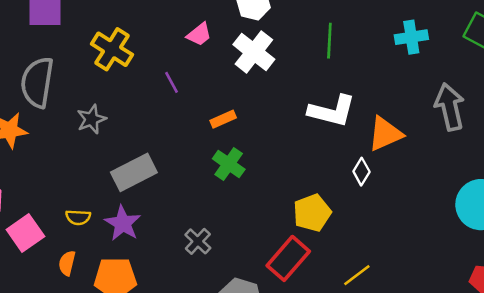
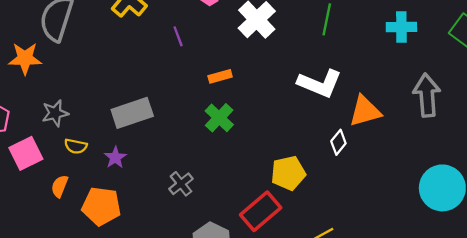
gray star: (91, 119) -> (55, 113), moved
purple star: (123, 223) -> (115, 158), size x0.7

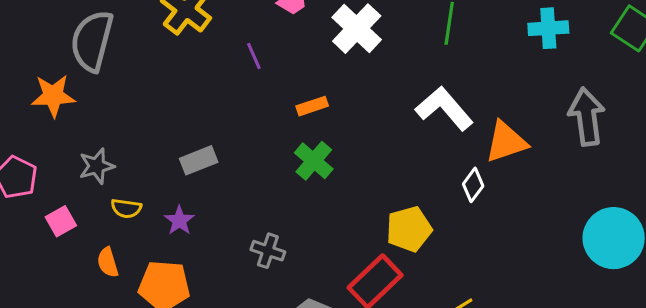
white L-shape: (320, 83) -> (444, 108), turned -150
gray rectangle: (132, 113) -> (199, 160), size x0.7
pink square: (26, 153) -> (61, 221), size x0.7
gray cross: (181, 184) -> (268, 251), turned -30
orange semicircle: (60, 186) -> (108, 262), turned -35

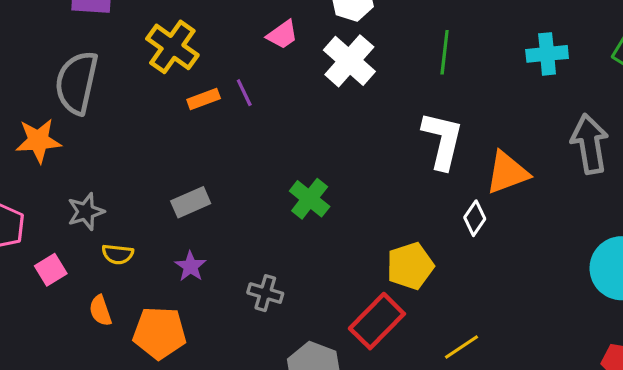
orange rectangle: (312, 106) -> (204, 99), moved
white L-shape: (444, 108) -> (442, 140), turned 56
purple star: (179, 221) -> (190, 266), moved

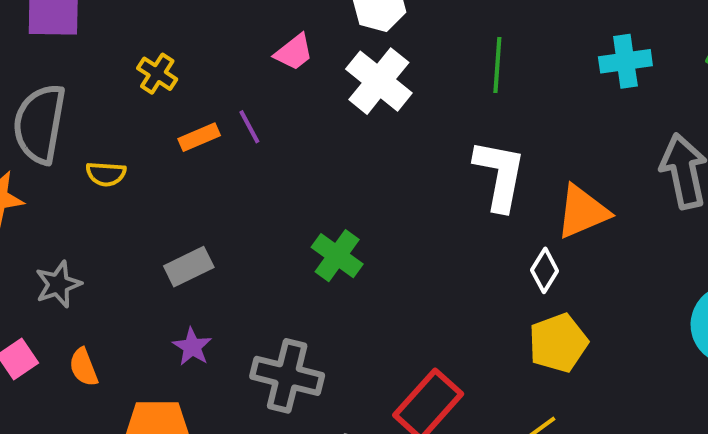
yellow cross: (172, 47) -> (157, 74), size x0.6
yellow semicircle: (118, 254) -> (106, 174), moved
yellow pentagon: (410, 266) -> (558, 343), moved
gray cross: (265, 293) -> (287, 376), size x1.6
orange semicircle: (100, 311) -> (84, 367), moved

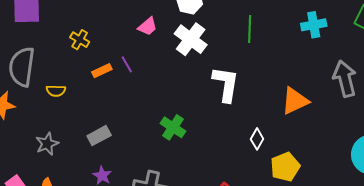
white L-shape: (500, 175) -> (226, 84), moved
white diamond: (545, 270) -> (257, 139), moved
gray star: (58, 284) -> (47, 144), moved

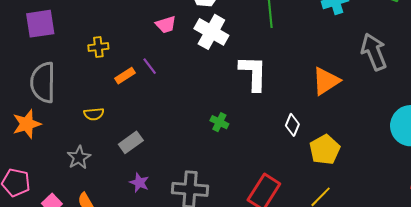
pink trapezoid: (148, 26) -> (166, 25), turned 30
yellow cross: (80, 40) -> (98, 47), turned -30
yellow semicircle: (56, 91) -> (94, 114), moved
green cross: (173, 127) -> (219, 122), moved, size x0.7

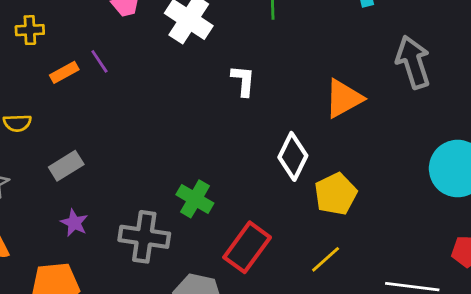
white L-shape: (253, 73) -> (243, 81), size x0.6
green cross: (219, 122) -> (195, 199), moved, size x1.4
white diamond: (292, 125) -> (293, 156), size x1.5

